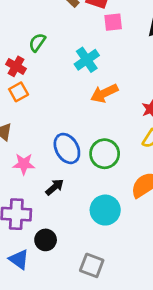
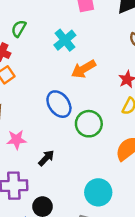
blue ellipse: (67, 148) -> (59, 104), moved
cyan circle: (105, 210) -> (98, 192), moved

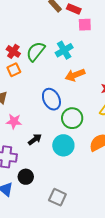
green semicircle: (19, 29) -> (36, 51), moved, size x1.5
cyan circle: (98, 192) -> (63, 145), moved

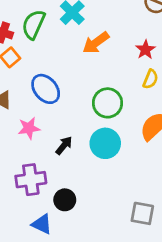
blue ellipse: (51, 99) -> (46, 89), moved
gray square: (57, 197) -> (142, 213), moved

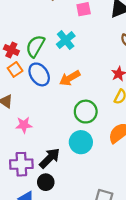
orange arrow: (96, 43) -> (70, 78), moved
blue ellipse: (46, 89) -> (39, 74), moved
black arrow: (64, 145) -> (50, 158), moved, size x1.5

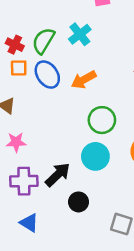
orange square: (15, 69) -> (19, 68), turned 32
pink star: (24, 125) -> (16, 142), moved
black circle: (46, 182) -> (79, 202), moved

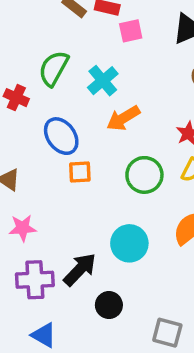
green semicircle: (43, 41) -> (54, 68), moved
orange square: (19, 68) -> (80, 172), moved
orange arrow: (84, 80) -> (123, 118), moved
green circle: (102, 120) -> (144, 175), moved

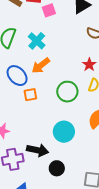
orange arrow: (123, 118) -> (41, 66), moved
black arrow: (80, 269) -> (38, 150), turned 65

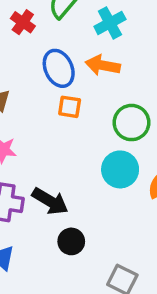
orange arrow: (41, 66) -> (103, 65), turned 30
cyan circle: (64, 132) -> (120, 169), moved

